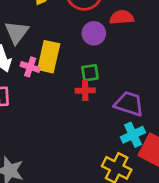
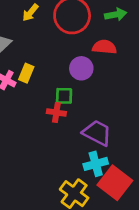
purple circle: (94, 33) -> (81, 68), moved
yellow rectangle: (49, 57) -> (26, 73), size x0.6

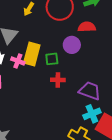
yellow rectangle: (26, 73) -> (32, 54), size x1.6
green square: (64, 96) -> (52, 59), moved

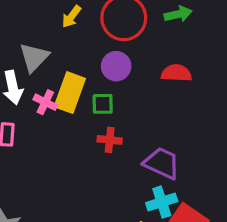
red semicircle: (87, 27) -> (176, 73), moved
purple circle: (72, 45) -> (116, 66), moved

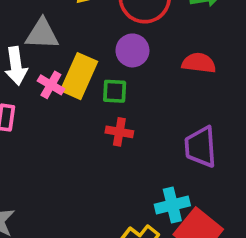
gray triangle: (34, 57) -> (42, 34), turned 44
purple trapezoid: (162, 163) -> (201, 147), moved, turned -123

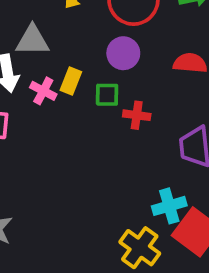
yellow rectangle: (79, 76) -> (71, 81), size x0.6
red cross: (119, 132) -> (137, 115), moved

